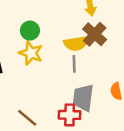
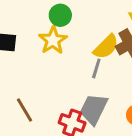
yellow semicircle: (76, 43) -> (106, 47), turned -55

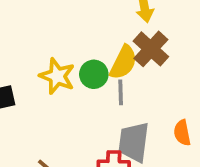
green circle: (60, 15) -> (94, 74), moved

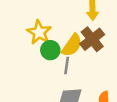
yellow star: (57, 76) -> (39, 32), moved

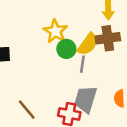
brown cross: (92, 39) -> (108, 38), turned 30

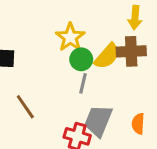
gray line: (82, 64) -> (83, 83), moved
brown line: (27, 110) -> (25, 107), moved

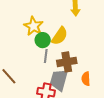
brown cross: (131, 51) -> (67, 62), moved

